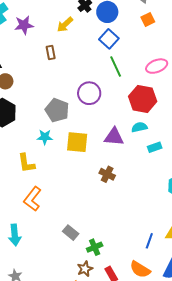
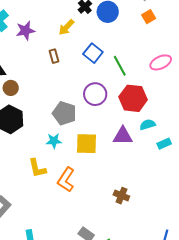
blue square: (109, 39) -> (93, 53), moved
red hexagon: (143, 99) -> (133, 98), moved
brown cross: (107, 174) -> (121, 196), moved
orange L-shape: (33, 199) -> (66, 180), moved

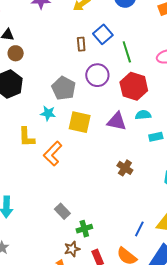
brown rectangle: (54, 56) -> (81, 44), moved
brown cross: (121, 196) -> (125, 168), moved

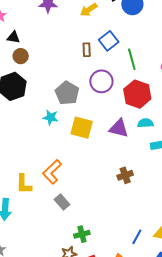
yellow L-shape: (27, 137) -> (24, 184), moved
orange L-shape: (53, 154) -> (52, 172), moved
brown cross: (125, 168) -> (125, 175), turned 35
gray rectangle: (62, 211) -> (62, 202), moved

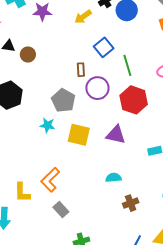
brown rectangle: (87, 50) -> (81, 70), moved
brown circle: (21, 56) -> (28, 55), moved
cyan semicircle: (145, 123) -> (114, 178), moved
brown cross: (125, 175) -> (131, 203), moved

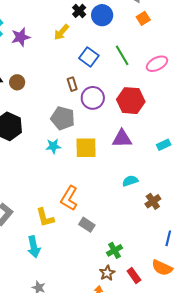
green line: (127, 65) -> (122, 55), moved

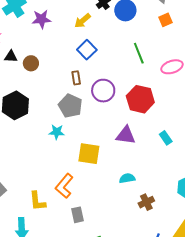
blue square: (89, 57) -> (87, 50), moved
brown rectangle: (72, 84) -> (76, 78), moved
cyan rectangle: (164, 145) -> (166, 138), moved, turned 72
yellow square: (86, 148) -> (89, 154), moved
gray rectangle: (87, 225) -> (78, 215), turned 35

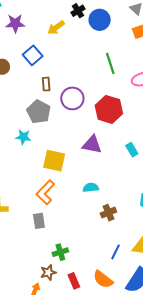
blue square: (87, 50) -> (33, 55), moved
orange L-shape: (64, 186) -> (45, 192), moved

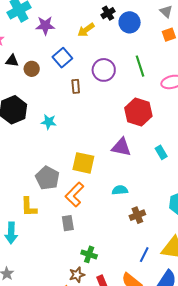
purple circle: (72, 98) -> (104, 70), moved
gray pentagon: (39, 112) -> (47, 178), moved
cyan star: (23, 137) -> (49, 122), moved
green cross: (60, 252) -> (89, 254), turned 35

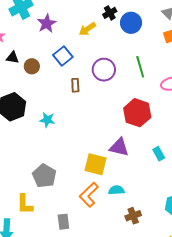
purple star: (45, 26) -> (47, 23), turned -30
yellow square: (83, 163) -> (96, 164), moved
orange L-shape: (75, 194) -> (89, 195), moved

